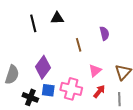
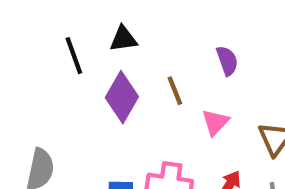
purple diamond: (43, 67) -> (122, 97), moved
pink triangle: (95, 71) -> (215, 122), moved

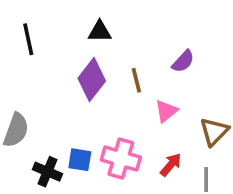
black line: (74, 56) -> (28, 39), moved
purple semicircle: (227, 61) -> (183, 61), turned 55

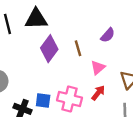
black triangle: (100, 32) -> (36, 19), moved, size x1.5
red arrow: (171, 165) -> (98, 93), moved

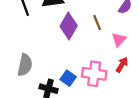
blue square: (43, 101) -> (68, 78), turned 35

